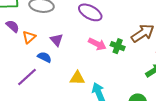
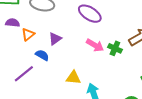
purple semicircle: (13, 26) -> (12, 23), turned -40
purple triangle: (57, 40) -> (55, 39), turned 32

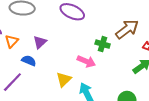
pink arrow: (95, 45) -> (86, 61), moved
yellow triangle: (73, 78) -> (64, 79), turned -42

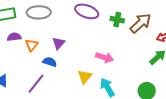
green cross: (103, 44) -> (117, 20), moved

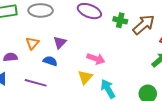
purple semicircle: (14, 37) -> (10, 57), moved
pink arrow: (105, 57) -> (96, 59), moved
purple line: (36, 84) -> (36, 83), turned 65

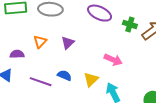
pink arrow: (96, 59) -> (113, 60), moved
blue semicircle: (50, 61) -> (64, 75), moved

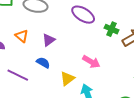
orange triangle: (40, 42) -> (22, 36), turned -40
blue semicircle: (64, 75) -> (43, 63), moved

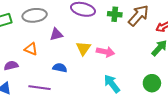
purple triangle: (49, 40) -> (56, 34), moved, turned 40
yellow triangle: (67, 79) -> (83, 48), moved

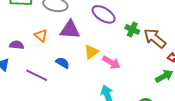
brown arrow: (139, 15) -> (155, 38), turned -110
purple triangle: (56, 34) -> (70, 30), size x1.5

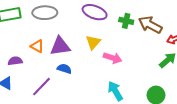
purple triangle: (70, 30) -> (60, 46), moved
yellow triangle: (91, 52) -> (93, 42), moved
purple line: (37, 75) -> (41, 87), turned -60

